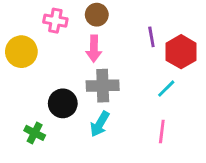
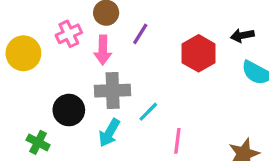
pink cross: (55, 21) -> (69, 34), moved, turned -35
purple line: (151, 37) -> (140, 34), moved, turned 42
cyan line: (166, 89) -> (148, 112), moved

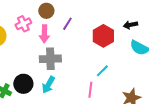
black circle: (69, 110) -> (23, 84), moved
cyan line: (148, 112) -> (102, 71), moved

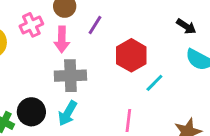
black arrow: (130, 25) -> (186, 26), turned -136
red hexagon: (103, 36) -> (131, 55), moved
cyan line: (102, 71) -> (154, 83), moved

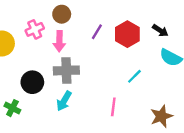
purple line: (95, 25) -> (97, 32), moved
red hexagon: (131, 55) -> (127, 34), moved
black circle: (31, 112) -> (32, 82), moved

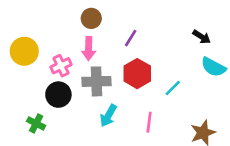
pink cross: (35, 29) -> (61, 66), moved
red hexagon: (127, 34) -> (137, 74), moved
cyan arrow: (64, 101) -> (108, 116), moved

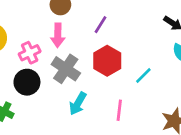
gray cross: (97, 81) -> (66, 69), turned 36

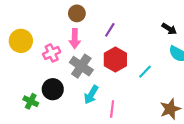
black circle: (27, 82) -> (53, 89), moved
pink line: (119, 110) -> (112, 109), moved

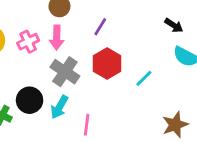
pink cross: (52, 53) -> (28, 42), moved
cyan arrow: (91, 95) -> (59, 107), moved
pink line: (112, 109) -> (87, 125), moved

